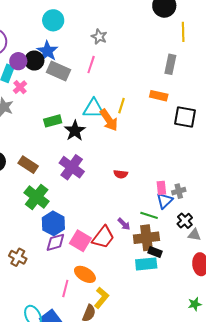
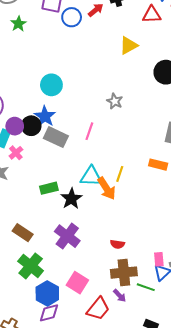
gray star: (99, 37) -> (115, 101), moved
brown cross: (146, 238) -> (124, 273), moved
pink square: (80, 241) -> (77, 283), moved

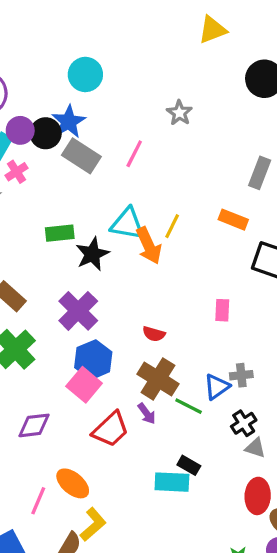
pink rectangle: (159, 259) -> (222, 310), moved
brown cross: (124, 273) -> (158, 379), turned 30
blue hexagon: (47, 293) -> (93, 360), moved

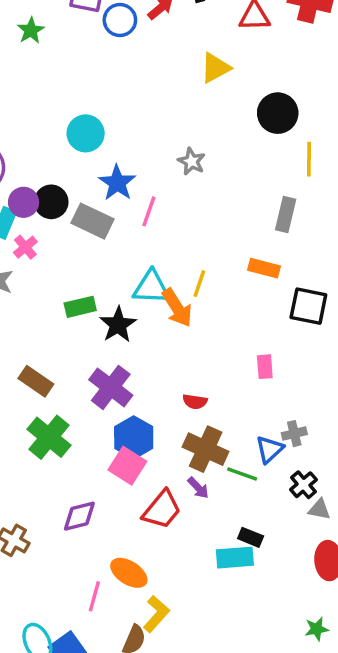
blue star: (69, 122) -> (117, 183), moved

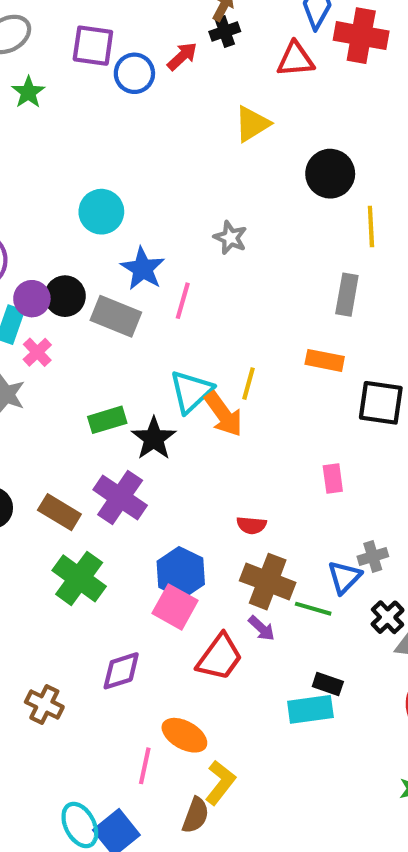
cyan triangle: (151, 287) -> (191, 392), turned -42
purple cross: (111, 387) -> (120, 498), moved

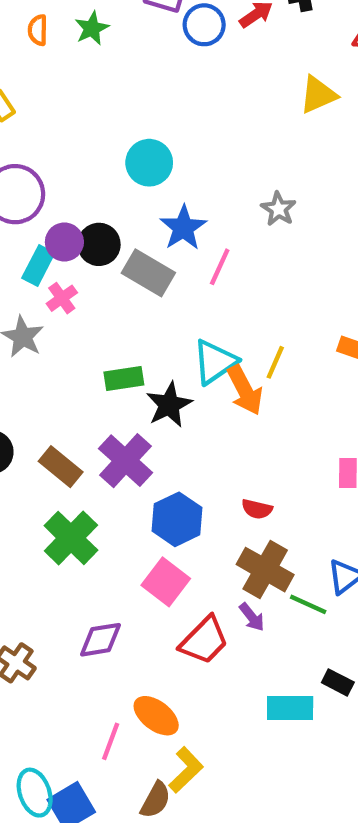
blue hexagon: (181, 573) -> (177, 519), moved
black rectangle: (328, 684) -> (338, 682), moved

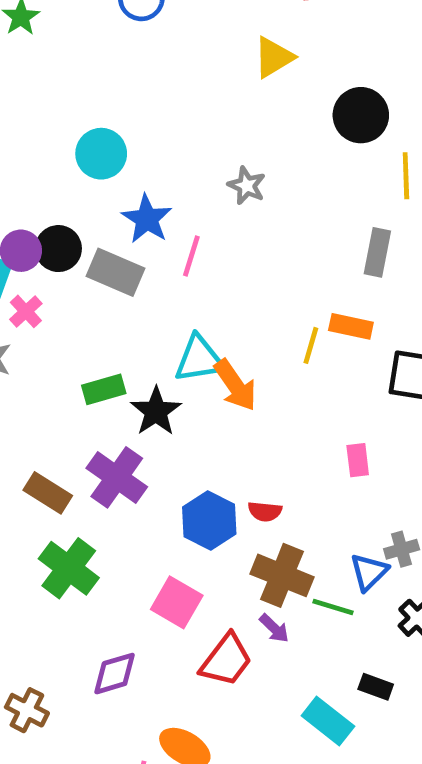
cyan triangle: (215, 362) -> (199, 359), turned 33
yellow line: (275, 362) -> (311, 345), moved
blue hexagon: (177, 519) -> (209, 521), moved
cyan rectangle: (290, 708) -> (328, 721), turned 45

